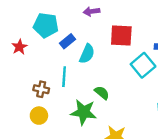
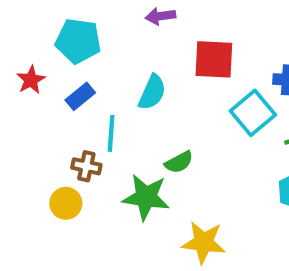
blue rectangle: (68, 41) -> (80, 96), moved
brown cross: (41, 89) -> (86, 166), moved
green semicircle: (102, 93) -> (179, 162), turned 112

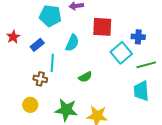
cyan pentagon: (78, 41) -> (50, 16), moved
green star: (146, 197) -> (66, 110), moved
yellow circle: (66, 203) -> (30, 105), moved

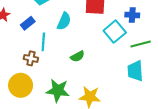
yellow circle: (30, 105) -> (21, 85), size x1.5

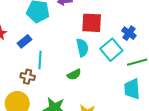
blue cross: (132, 15) -> (129, 33), turned 32
cyan semicircle: (64, 21) -> (82, 48), moved, turned -36

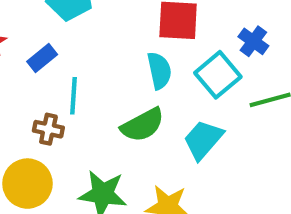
green semicircle: (74, 75) -> (143, 125), size x1.5
cyan trapezoid: (132, 89) -> (203, 140), moved, turned 45

